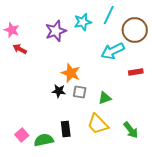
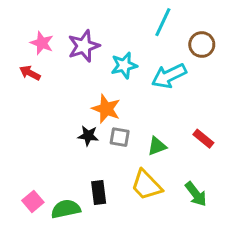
cyan star: (83, 22) -> (124, 65), moved
pink star: (12, 30) -> (42, 43), moved
brown circle: (135, 30) -> (202, 45), size x0.7
red rectangle: (136, 72) -> (203, 139), moved, turned 48

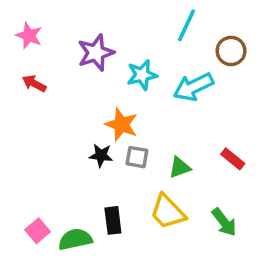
pink star: (42, 43) -> (29, 36), moved

